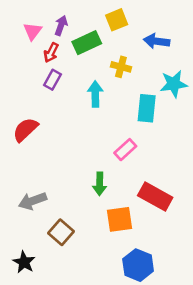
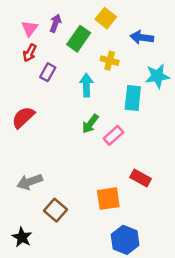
yellow square: (117, 20) -> (106, 18), turned -30
green rectangle: (87, 43) -> (79, 39), turned -30
red arrow: (51, 53) -> (30, 53), moved
green arrow: (100, 184) -> (90, 124), moved, turned 36
red rectangle: (155, 197) -> (141, 178), size x0.7

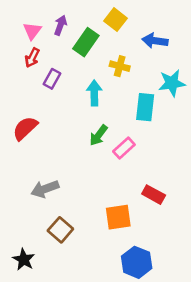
gray arrow: (30, 182) -> (45, 189), moved

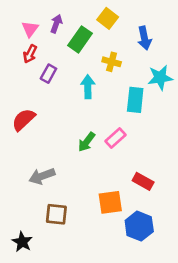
blue arrow: (155, 41) -> (144, 38), turned -110
green arrow: (99, 135) -> (87, 142), moved
brown square: (60, 230) -> (56, 214), turned -35
blue hexagon: (137, 262) -> (139, 226), moved

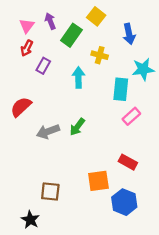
purple arrow: (56, 24) -> (50, 21), turned -42
pink rectangle: (115, 138) -> (131, 116), moved
gray arrow: (42, 176) -> (48, 132), moved
black star: (22, 242) -> (30, 220), moved

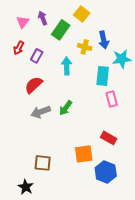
blue arrow: (129, 34) -> (104, 40), moved
red arrow: (27, 48) -> (19, 48), moved
red semicircle: (21, 107) -> (34, 85), moved
pink rectangle: (131, 116) -> (112, 99), turned -63

